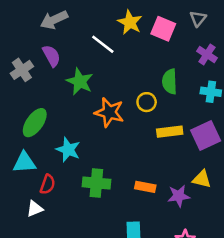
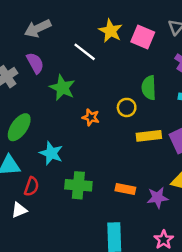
orange star: (109, 112) -> (91, 117), size x0.6

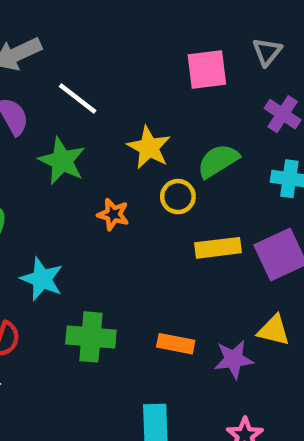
yellow star: (111, 31) -> (149, 148), moved
pink square: (143, 37) -> (207, 70), turned -30
white line: (85, 52) -> (78, 98), moved
green semicircle: (149, 88) -> (218, 161), turned 60

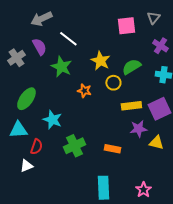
green cross: (91, 337) -> (74, 146), turned -30
purple star: (234, 359) -> (138, 129), moved

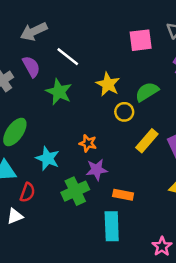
orange star: (84, 91) -> (88, 143), moved
yellow rectangle: (131, 106) -> (147, 141), turned -42
purple star: (138, 129) -> (97, 170), moved
cyan rectangle: (103, 188) -> (112, 226), moved

